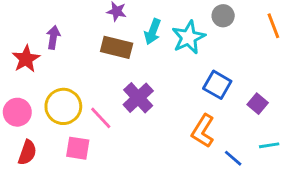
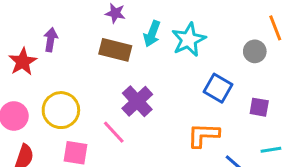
gray circle: (223, 16) -> (255, 51), moved
purple square: (258, 104) -> (259, 107), turned -30
pink line: (101, 118) -> (114, 132), moved
orange L-shape: (203, 131) -> (203, 135), turned 60

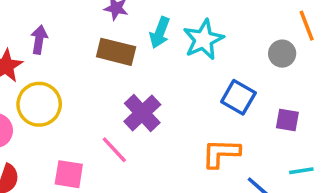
yellow circle: (61, 110) -> (39, 104), moved

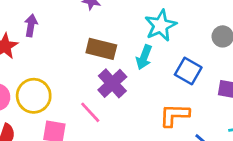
cyan arrow: (160, 33) -> (144, 57), moved
brown rectangle: (116, 52) -> (101, 49), moved
yellow circle: (39, 104) -> (34, 96), moved

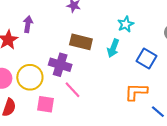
cyan star: (161, 25) -> (126, 24), size x0.7
purple cross: (112, 83) -> (60, 65), moved, turned -30

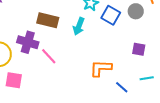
blue square: (146, 59) -> (111, 15), moved
pink line: (73, 90) -> (49, 56), moved

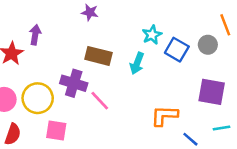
purple square: (139, 49) -> (212, 92), size x1.6

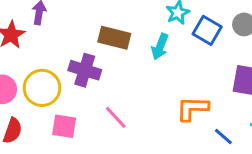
pink line: (100, 101) -> (116, 117), moved

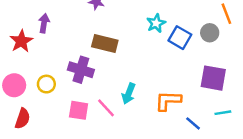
cyan arrow: (160, 47) -> (129, 94), moved
yellow circle: (42, 88) -> (46, 84), size x0.6
pink square: (64, 126) -> (79, 110), moved

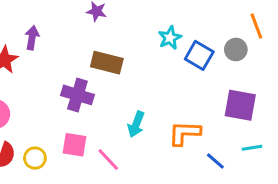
yellow circle: (46, 84) -> (35, 158), moved
pink line: (106, 108) -> (108, 159), moved

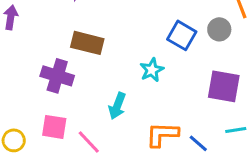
cyan star: (170, 38) -> (152, 70), moved
orange L-shape: (185, 133) -> (162, 134), moved

